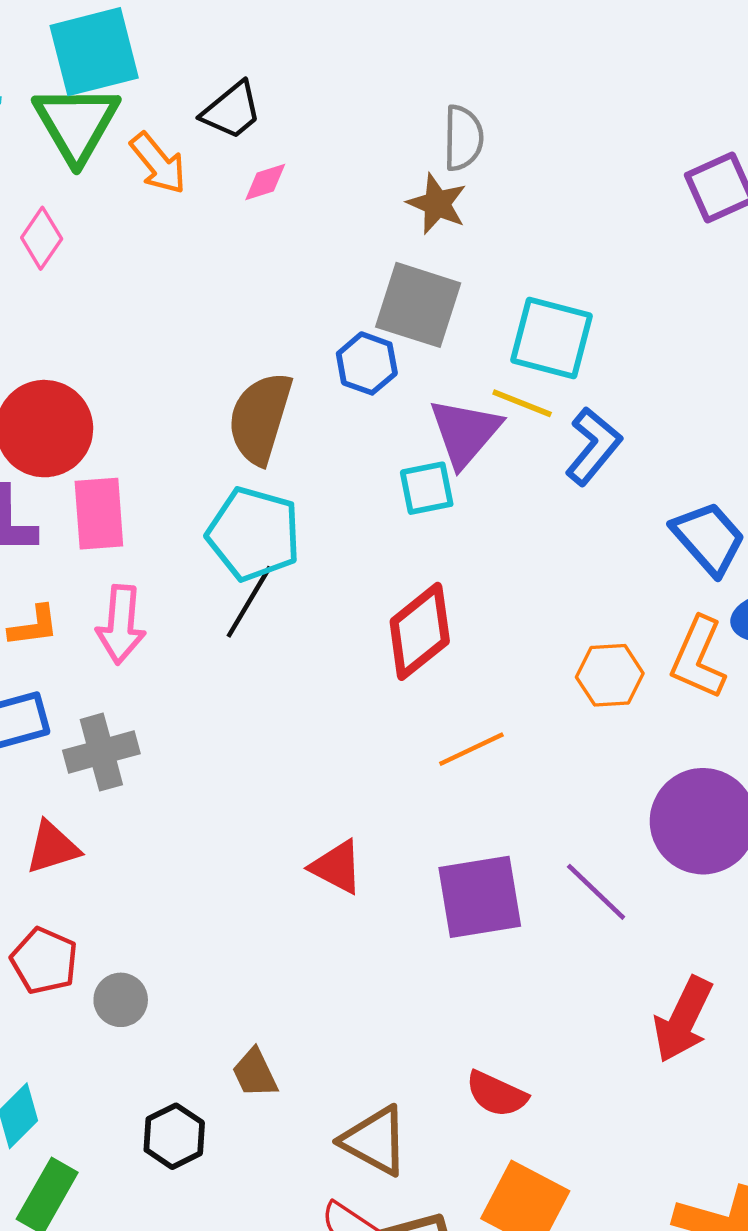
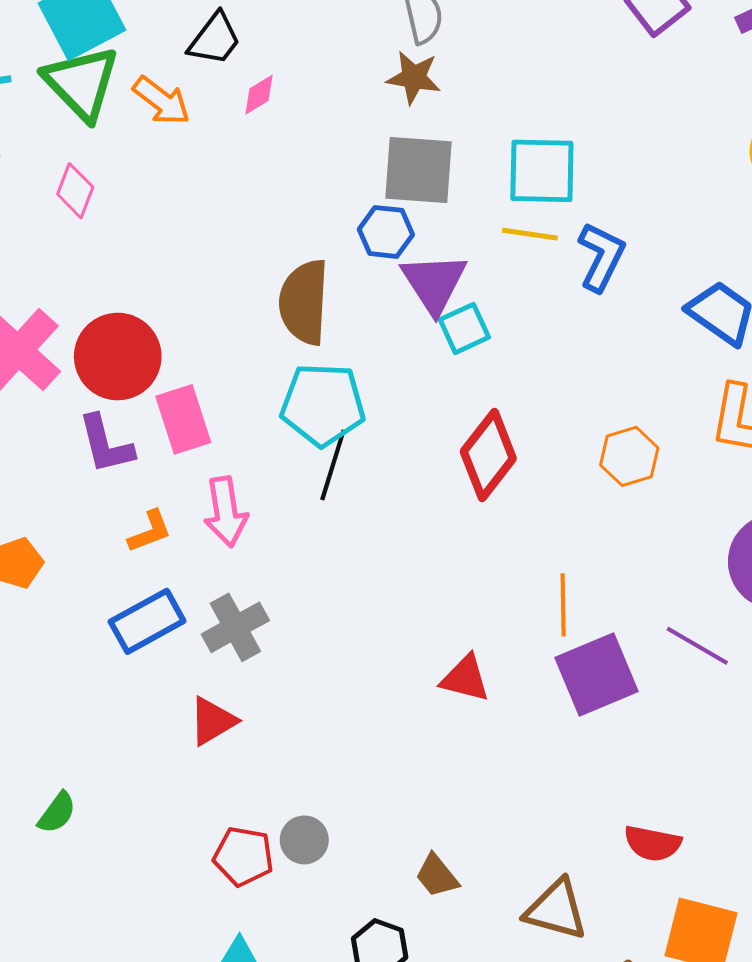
purple triangle: (465, 432) -> (434, 283), moved
orange hexagon: (610, 675) -> (629, 456), moved
orange line: (471, 749) -> (563, 605), moved, turned -52
red pentagon: (44, 961) -> (243, 856), moved

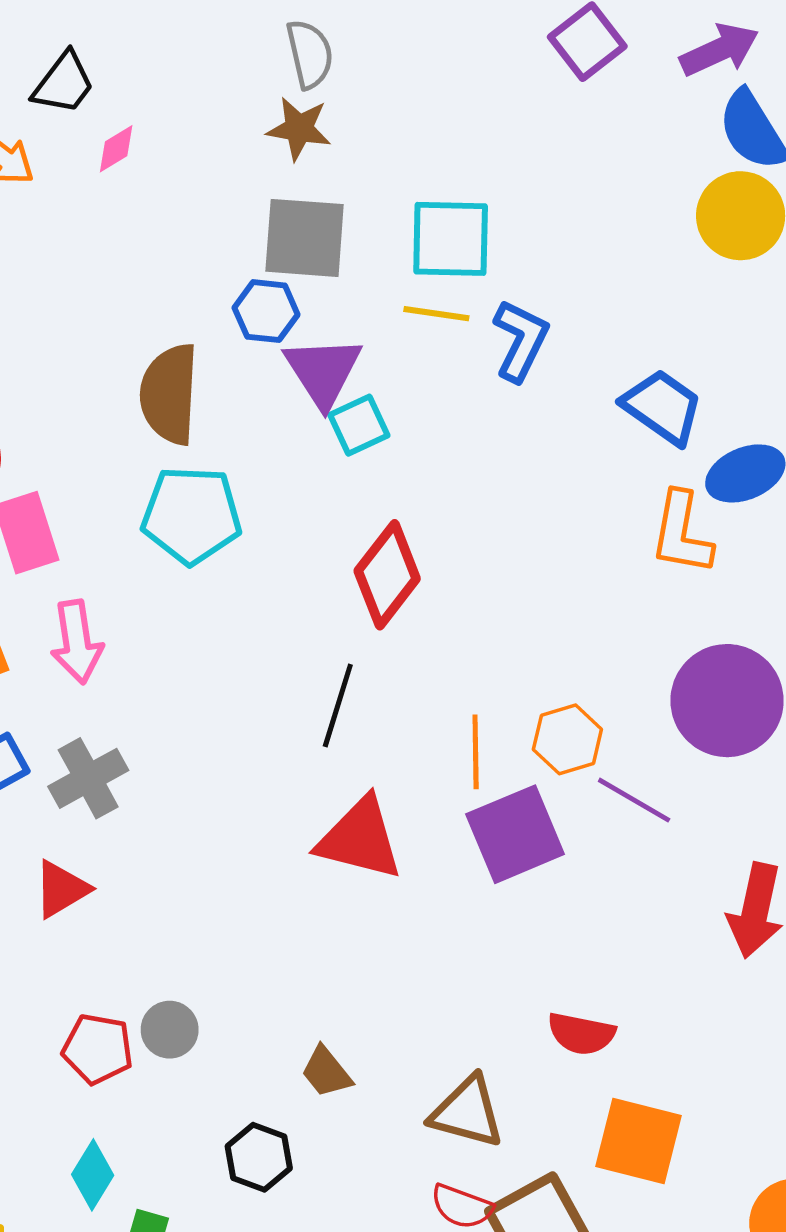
orange hexagon: (629, 456) -> (567, 739), moved
black line: (333, 465) -> (338, 706), moved
red triangle: (465, 678) -> (360, 839), size x1.5

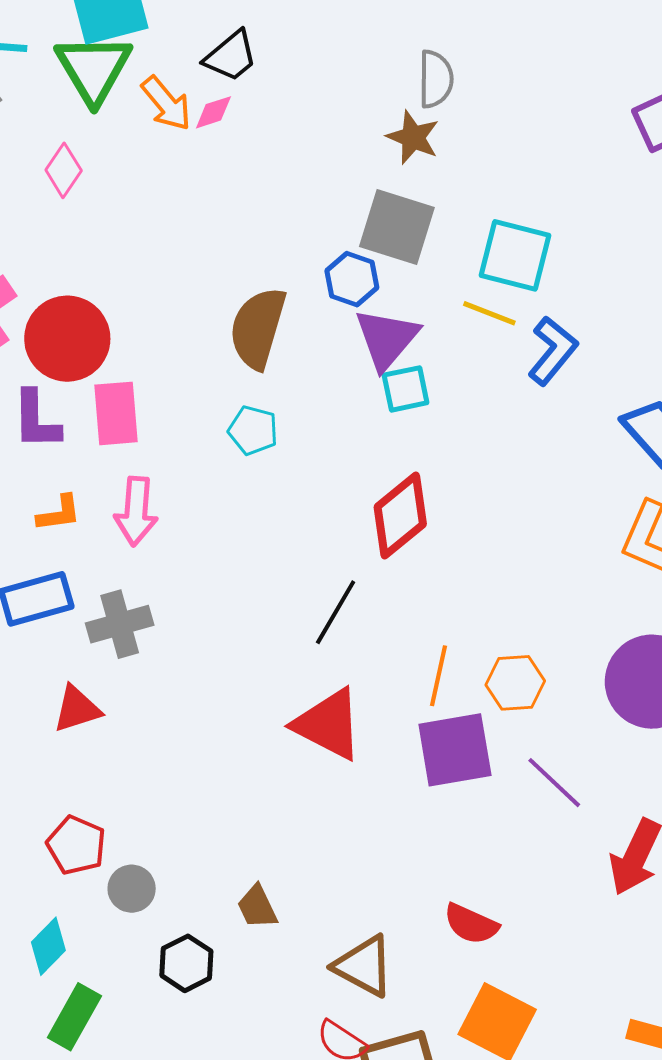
pink diamond: (116, 149) -> (213, 112), moved
cyan pentagon: (192, 515) -> (253, 430), size x0.6
purple line: (634, 800) -> (554, 783), moved
gray circle: (170, 1030) -> (132, 889), moved

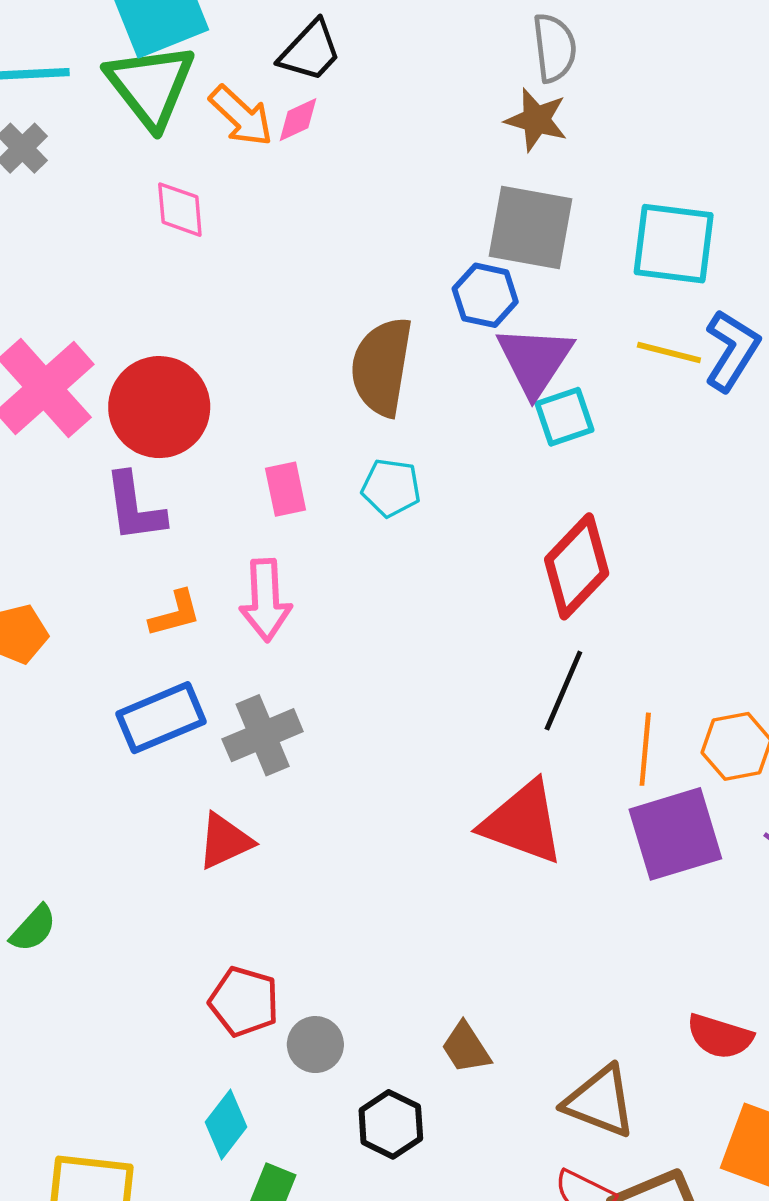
pink diamond: (64, 170) -> (180, 210), moved, turned -32
yellow line: (489, 313) -> (669, 353), moved
pink rectangle: (116, 413) -> (286, 489), moved, size x0.7
black line: (336, 612) -> (563, 691), moved

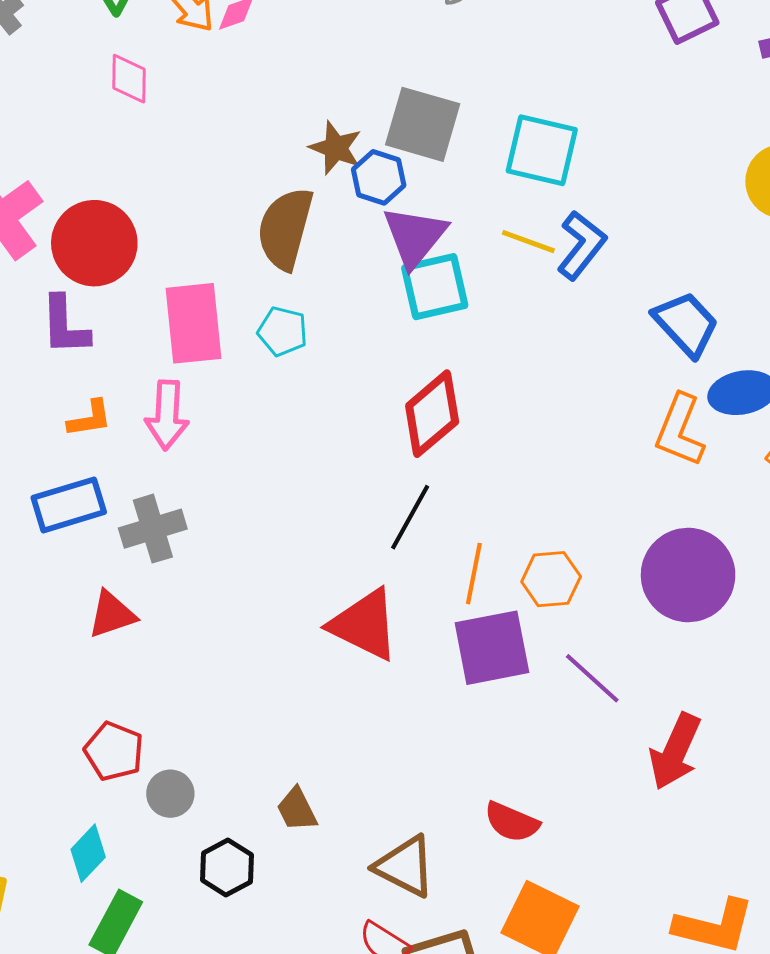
brown star: (536, 120) -> (336, 148), moved
cyan square: (564, 417) -> (435, 287), size x1.4
pink rectangle: (286, 489) -> (194, 323), size x1.8

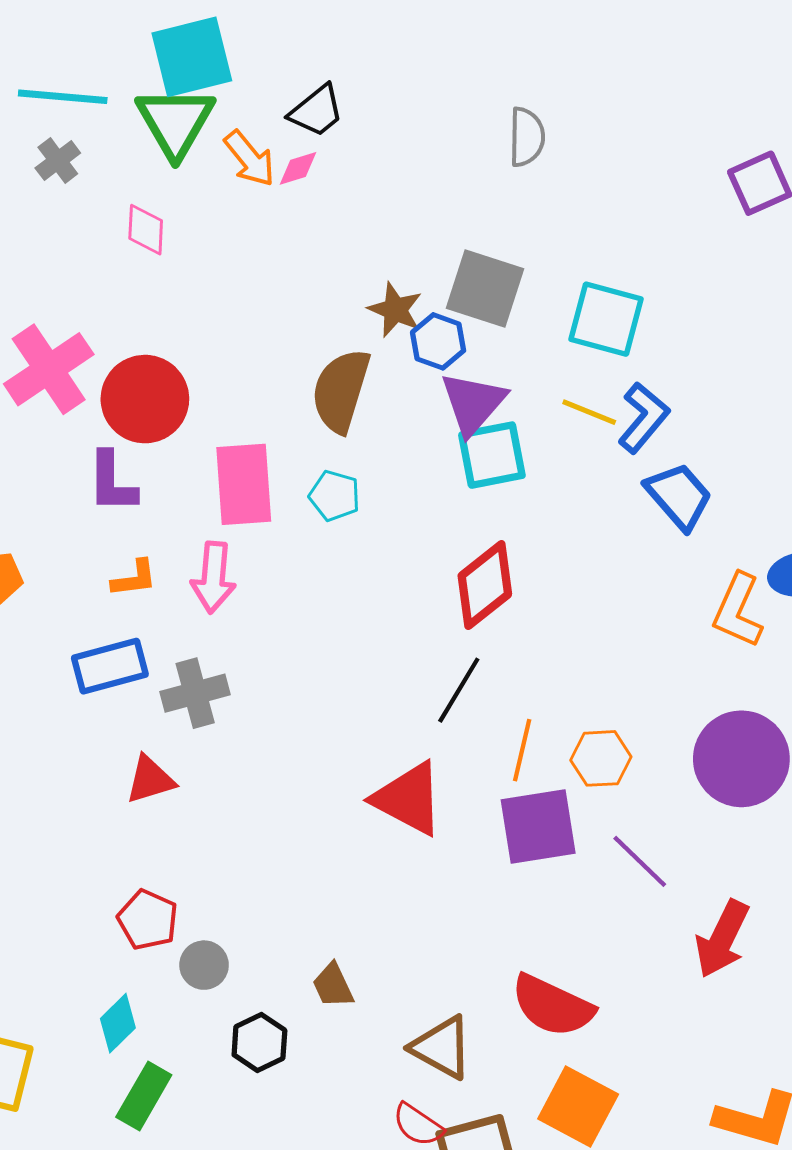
pink diamond: (129, 79) -> (146, 230), moved
blue trapezoid: (686, 324) -> (679, 496), moved
red semicircle: (512, 822) -> (552, 1006), size x1.5

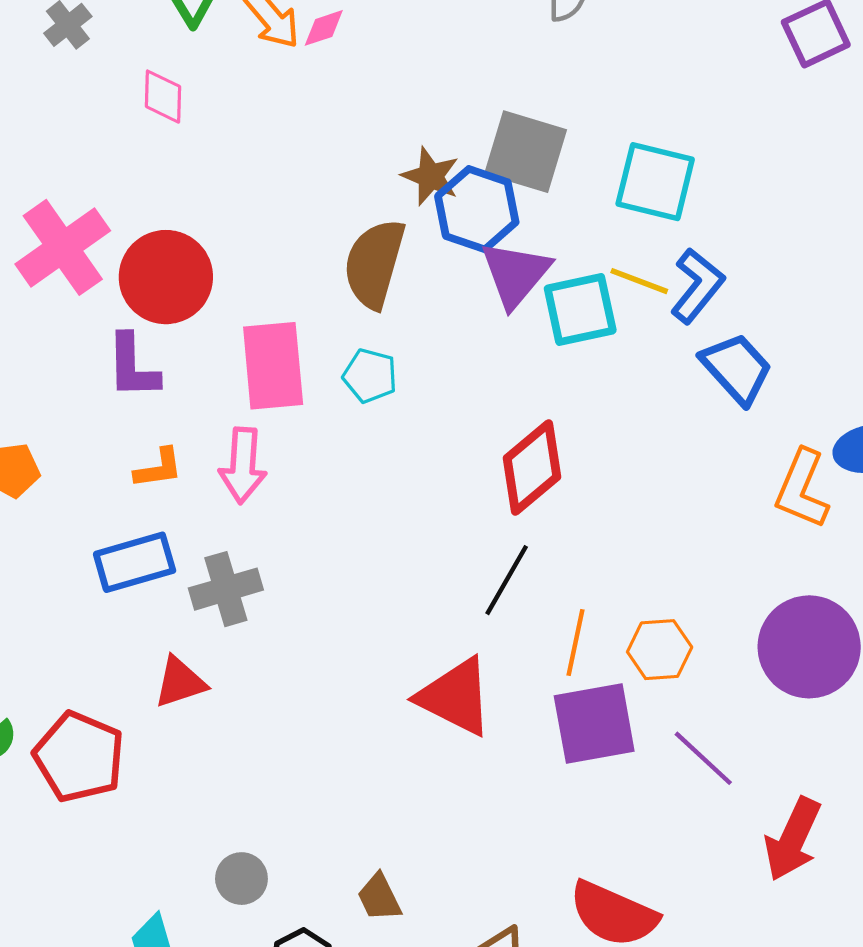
blue hexagon: (438, 341) -> (477, 209), size x1.4
cyan square: (492, 455) -> (580, 309), moved
red pentagon: (148, 920) -> (79, 757), moved, size x1.4

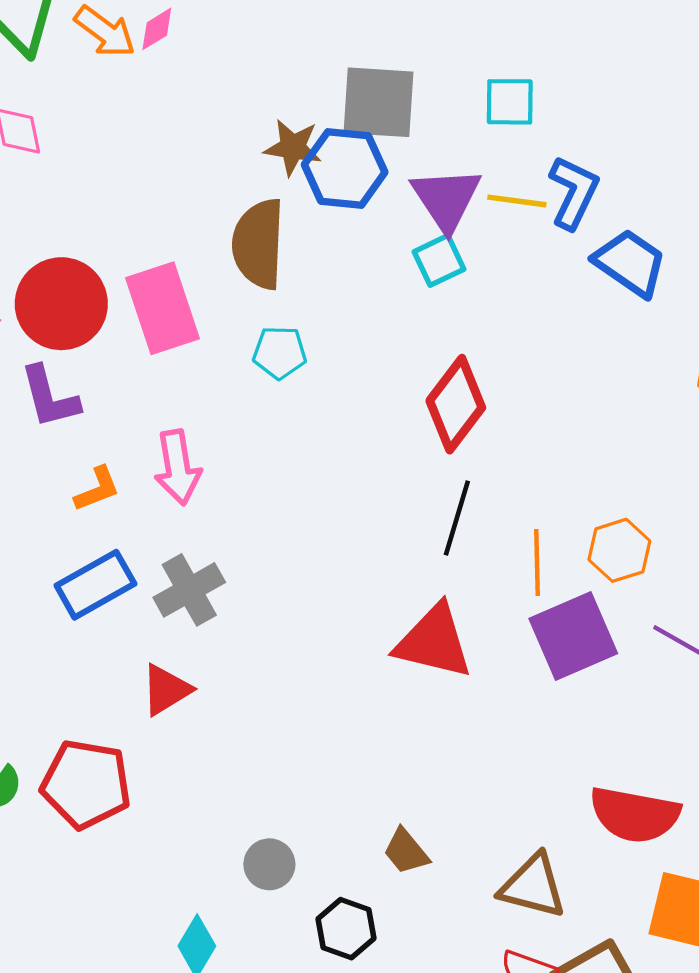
cyan square: (655, 182) -> (510, 102), size x0.7
purple triangle: (515, 274) -> (446, 199), moved
cyan square: (580, 309) -> (439, 260), moved, size x0.7
pink rectangle: (273, 366) -> (163, 308), moved

